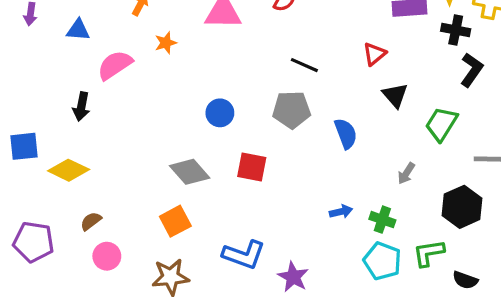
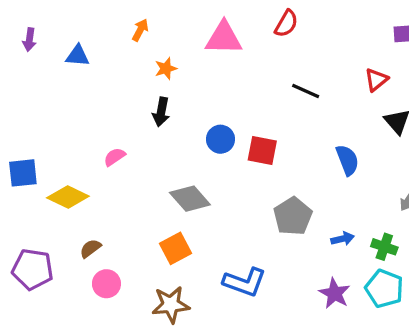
pink semicircle: (115, 65) -> (114, 157), moved, size x0.6
black arrow: (81, 106) -> (161, 112), moved
gray pentagon: (292, 110) -> (293, 216), moved, turned -30
red square: (252, 167) -> (262, 150), moved
purple star: (293, 277) -> (335, 293), moved

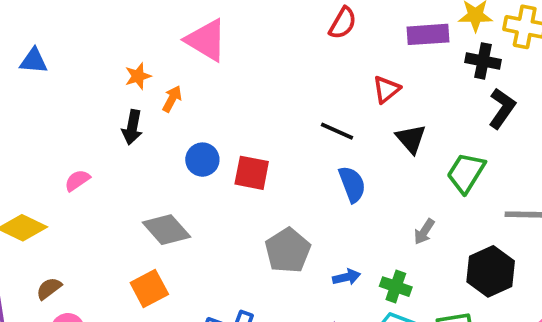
red semicircle: (286, 24) -> (343, 23), moved
orange arrow: (140, 30) -> (172, 99), moved
pink triangle: (224, 38) -> (206, 40), turned 30
black line: (306, 91) -> (337, 131), moved

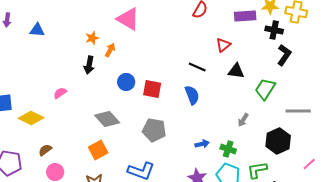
black triangle: (411, 139) -> (236, 71), turned -42
blue semicircle: (352, 184) -> (192, 95), moved
gray pentagon: (288, 251) -> (154, 130), moved, turned -30

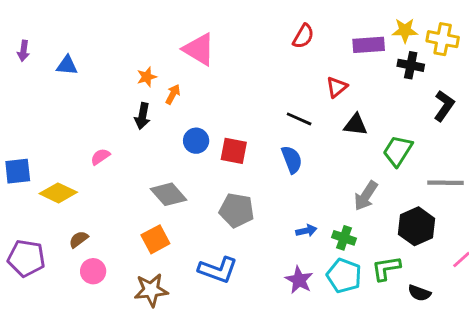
black L-shape: (284, 55) -> (444, 106), moved
gray arrow: (243, 120) -> (366, 196), size x1.5

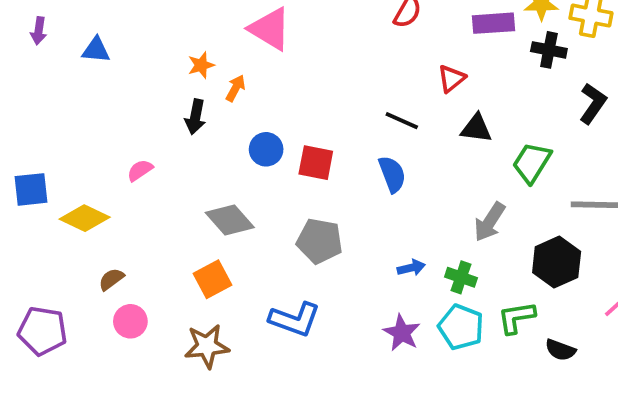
purple pentagon: (26, 258) -> (42, 331), moved

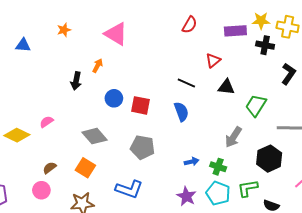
orange star: (201, 65) -> (64, 30), moved
pink semicircle: (140, 170) -> (47, 122), moved
brown semicircle: (111, 279) -> (50, 168), moved
orange square: (213, 279) -> (85, 168), turned -30

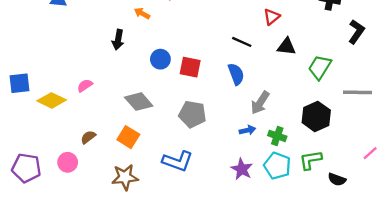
orange arrow: (98, 66) -> (142, 13), moved, turned -88
gray arrow: (233, 137) -> (260, 103), moved
black hexagon: (269, 159) -> (316, 116), moved
pink circle: (41, 190) -> (68, 162), moved

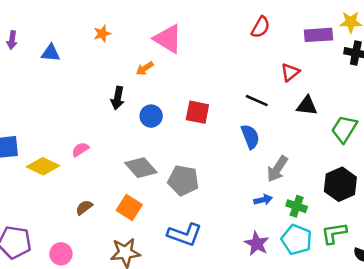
orange arrow: (142, 13) -> (145, 68), turned -63
blue circle: (160, 59) -> (151, 116), moved
red square: (190, 67) -> (197, 112), moved
gray pentagon: (192, 114) -> (183, 180), moved
pink circle: (68, 162) -> (61, 254), moved

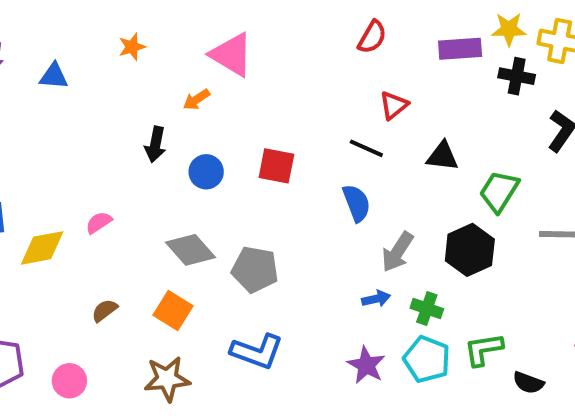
red triangle: (290, 72) -> (394, 105), moved
yellow diamond: (43, 166) -> (42, 248), turned -36
black hexagon: (340, 184) -> (470, 250), moved

